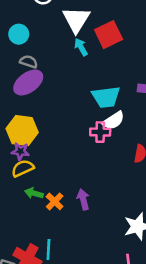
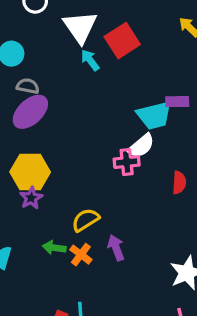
cyan trapezoid: (106, 97) -> (154, 115), moved
purple star: (20, 151) -> (31, 198), turned -30
yellow semicircle: (23, 168) -> (85, 220), moved

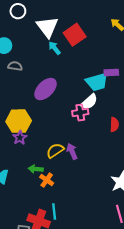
purple ellipse: (30, 112) -> (46, 89), moved
purple arrow: (116, 248) -> (72, 151), moved
orange cross: (81, 255) -> (47, 180), moved

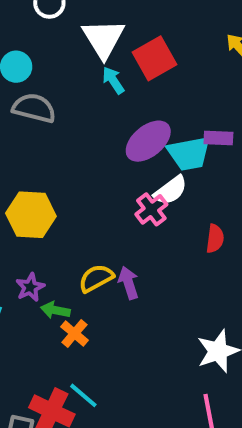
gray semicircle: (15, 66) -> (34, 108), size x1.5
purple ellipse: (46, 89) -> (148, 141), moved
pink cross: (80, 112) -> (151, 209), turned -35
purple star: (20, 138) -> (30, 287), moved
cyan line: (54, 211) -> (83, 395), turned -49

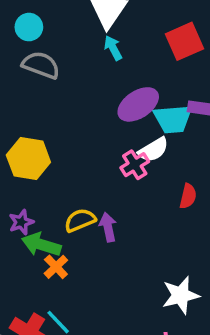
red square: (154, 58) -> (185, 41), moved
green arrow: (55, 310) -> (41, 245), size x1.5

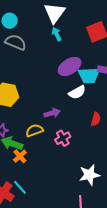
pink cross: (135, 165) -> (63, 138), moved
purple arrow: (108, 227) -> (52, 113), moved, turned 84

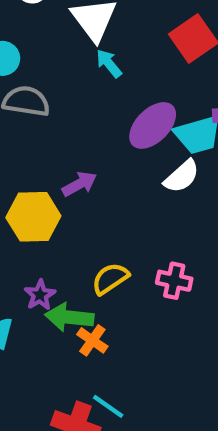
purple arrow: (52, 113) -> (79, 184), moved
pink cross: (63, 138) -> (174, 281), turned -35

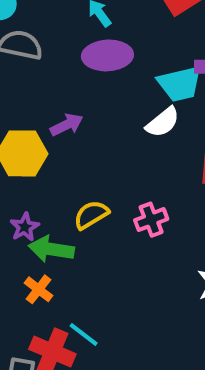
purple ellipse: (153, 125) -> (107, 55), moved, turned 39
pink cross: (174, 281) -> (151, 220), turned -36
orange cross: (92, 340) -> (39, 289), moved

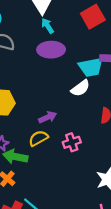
purple arrow: (67, 125) -> (48, 117), moved

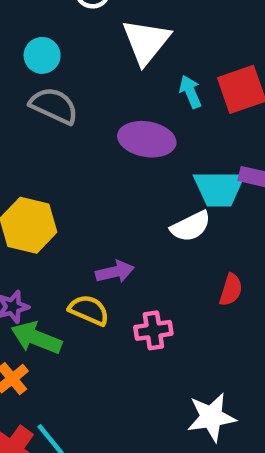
cyan arrow: (48, 26) -> (190, 92), moved
yellow semicircle: (38, 138) -> (89, 310), turned 42

